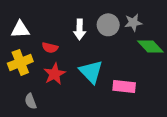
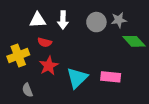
white triangle: (20, 29) -> (38, 20), moved
white arrow: (80, 29) -> (63, 20), moved
cyan triangle: (91, 72) -> (77, 78), moved, turned 30

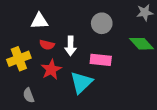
white arrow: (63, 20) -> (71, 46), moved
gray star: (119, 20) -> (145, 13), moved
pink rectangle: (111, 77) -> (101, 60), moved

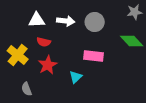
white arrow: (71, 46) -> (66, 21), moved, turned -84
yellow cross: (19, 59) -> (18, 55), turned -30
cyan triangle: (81, 82) -> (76, 77), size x0.6

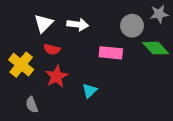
white triangle: (37, 20) -> (44, 23), turned -42
gray circle: (95, 22) -> (132, 26), moved
pink rectangle: (94, 56) -> (111, 53), moved

